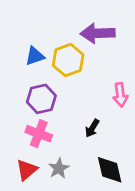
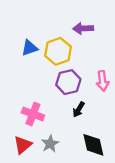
purple arrow: (98, 33) -> (83, 28), size x0.7
purple hexagon: (41, 99) -> (68, 82), moved

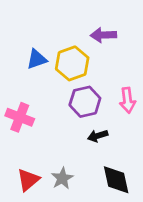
black arrow: (79, 109) -> (98, 136), turned 42
pink cross: (33, 114) -> (20, 117), moved

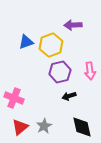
pink cross: (20, 117) -> (14, 98), moved

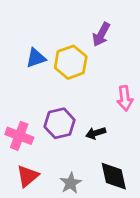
purple arrow: (73, 25) -> (101, 34), turned -60
purple hexagon: (60, 72) -> (60, 123), moved
gray star: (44, 126) -> (71, 183), moved

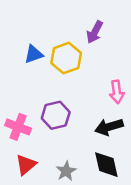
black arrow: (96, 133) -> (109, 127), moved, size x1.5

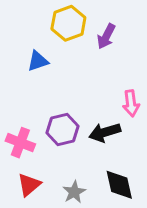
yellow hexagon: (66, 58) -> (68, 23), moved
black arrow: (109, 127) -> (105, 132), moved

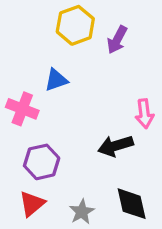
blue triangle: (38, 61) -> (56, 80), moved
purple hexagon: (63, 129) -> (42, 162), moved
pink cross: (20, 143) -> (22, 109), moved

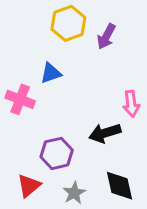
purple hexagon: (42, 162) -> (57, 153), moved

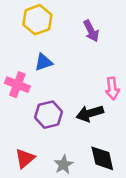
yellow hexagon: (68, 23) -> (37, 20), moved
purple arrow: (106, 37) -> (91, 31), turned -55
purple hexagon: (57, 153) -> (49, 115), moved

